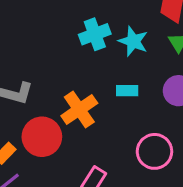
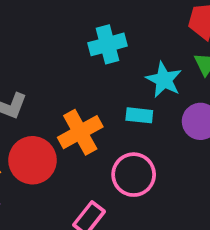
cyan star: (133, 41) -> (164, 80), moved
pink circle: (154, 151) -> (134, 175), moved

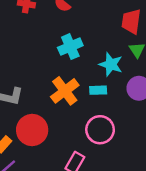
orange cross: (80, 132) -> (65, 91), moved

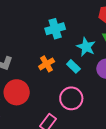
cyan rectangle: (98, 90) -> (73, 66), turned 40
orange cross: (65, 91) -> (47, 64), size x0.7

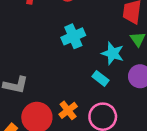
orange cross: (47, 64) -> (68, 110), moved

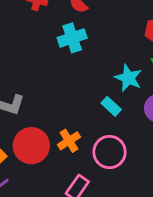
cyan cross: (73, 36) -> (72, 38), moved

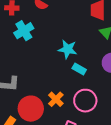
cyan cross: (72, 38) -> (24, 31), moved
cyan star: (128, 78) -> (68, 49), moved

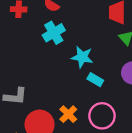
cyan cross: (24, 31) -> (54, 33), moved

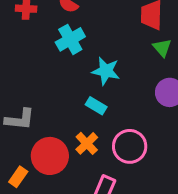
cyan rectangle: (95, 80) -> (96, 106), moved

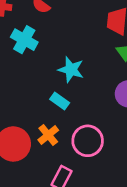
cyan cross: (70, 39) -> (24, 40), moved, turned -35

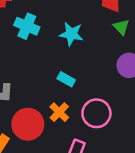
cyan star: (71, 70) -> (71, 34), moved

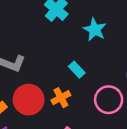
pink circle: (96, 113) -> (109, 100), moved

